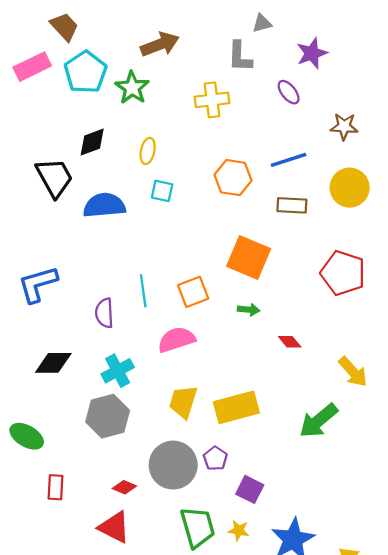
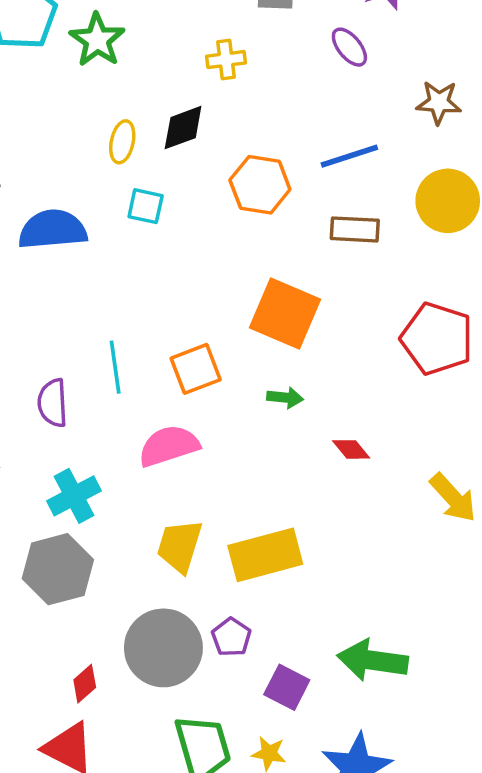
yellow cross: (212, 100) -> (226, 60), size x0.7
black diamond: (92, 142) -> (183, 128), moved
green arrow: (319, 421) -> (373, 660), moved, turned 48
red diamond: (124, 487) -> (85, 684), turned -65

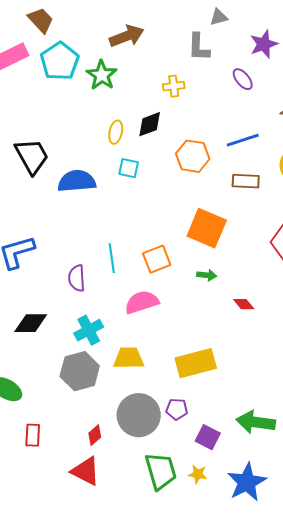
yellow trapezoid: (180, 546) -> (129, 358), moved, turned 72
purple pentagon: (231, 637) -> (177, 409), turned -30

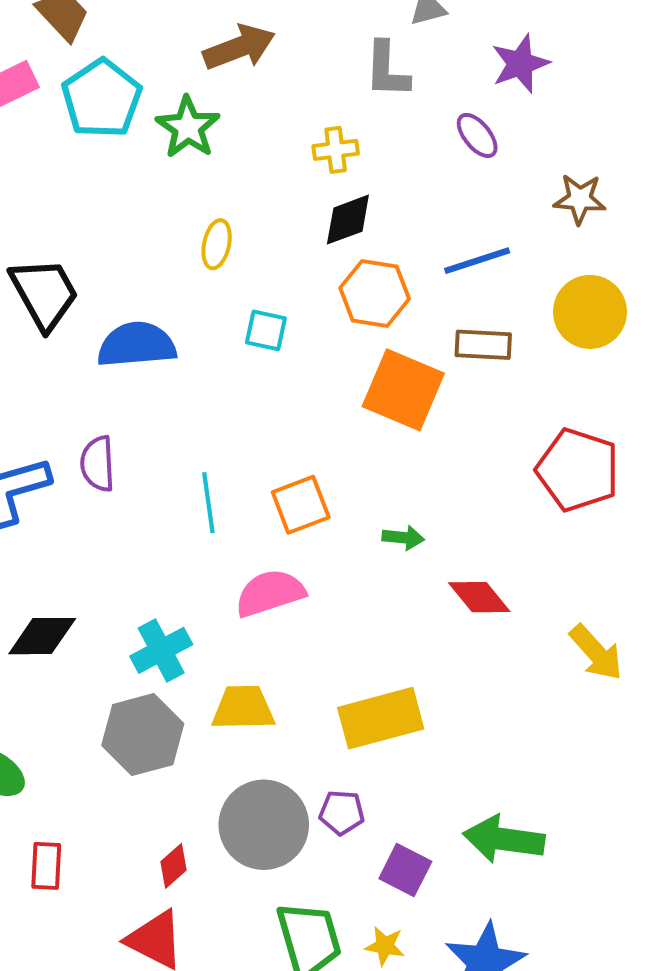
black diamond: (150, 124) -> (348, 220), moved
cyan square: (129, 168) -> (266, 330), moved
orange square: (207, 228) -> (403, 390), moved
purple semicircle: (77, 278) -> (98, 464), moved
red diamond: (244, 304) -> (479, 597), size x1.4

